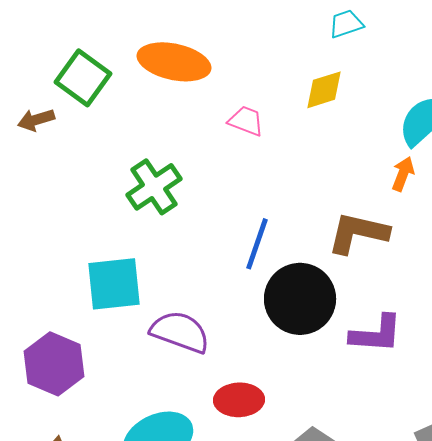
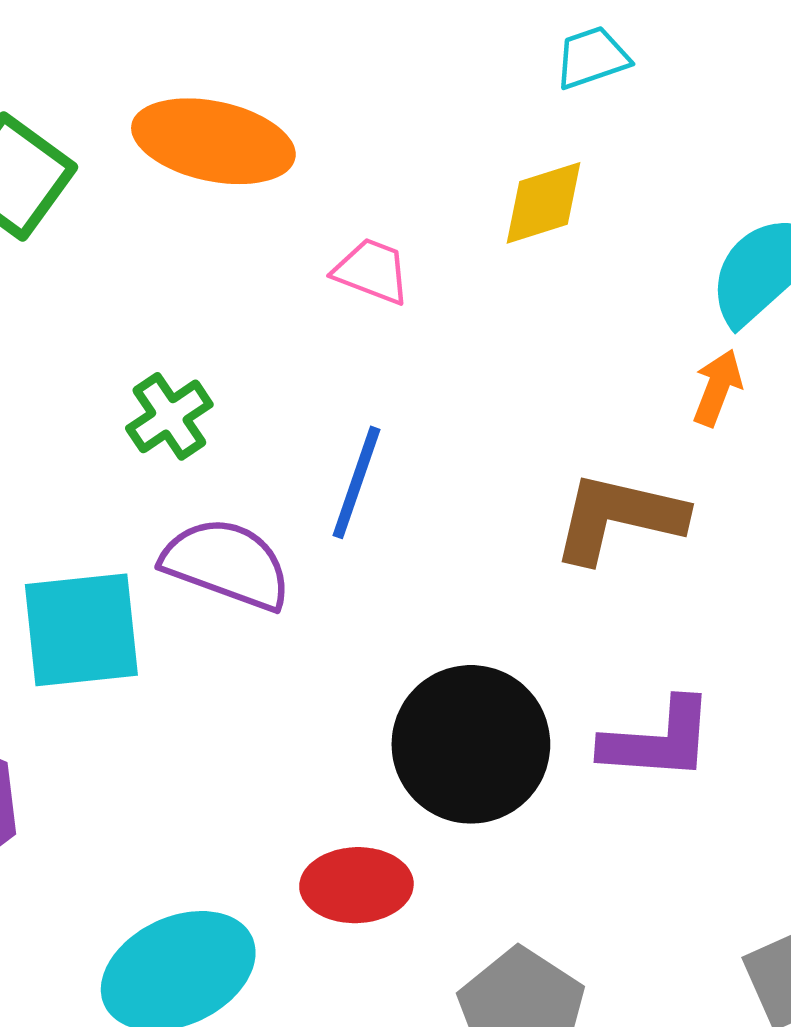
green cross: (154, 187) -> (169, 416), size x0.7
blue line: (257, 244) -> (356, 482), moved
black circle: (300, 299) -> (471, 744), moved
purple semicircle: (180, 332) -> (227, 564), moved

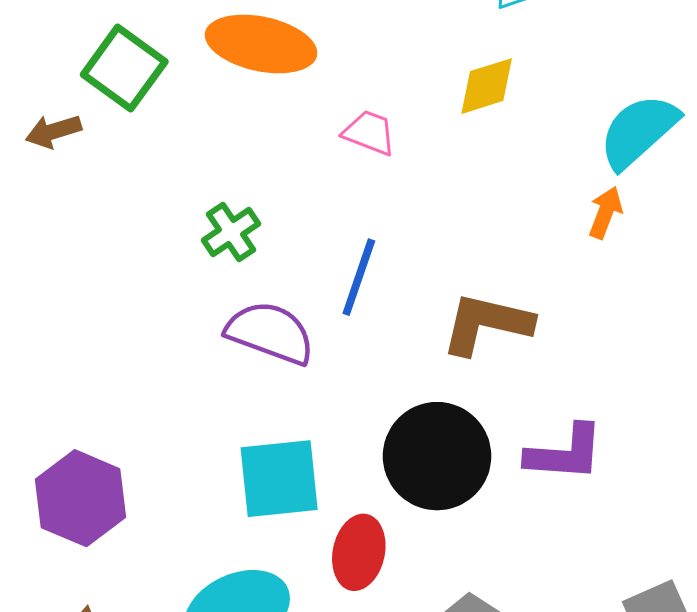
brown L-shape: (618, 518) -> (487, 324), moved
cyan square: (81, 630) -> (279, 479), moved
red ellipse: (356, 885) -> (359, 552), turned -76

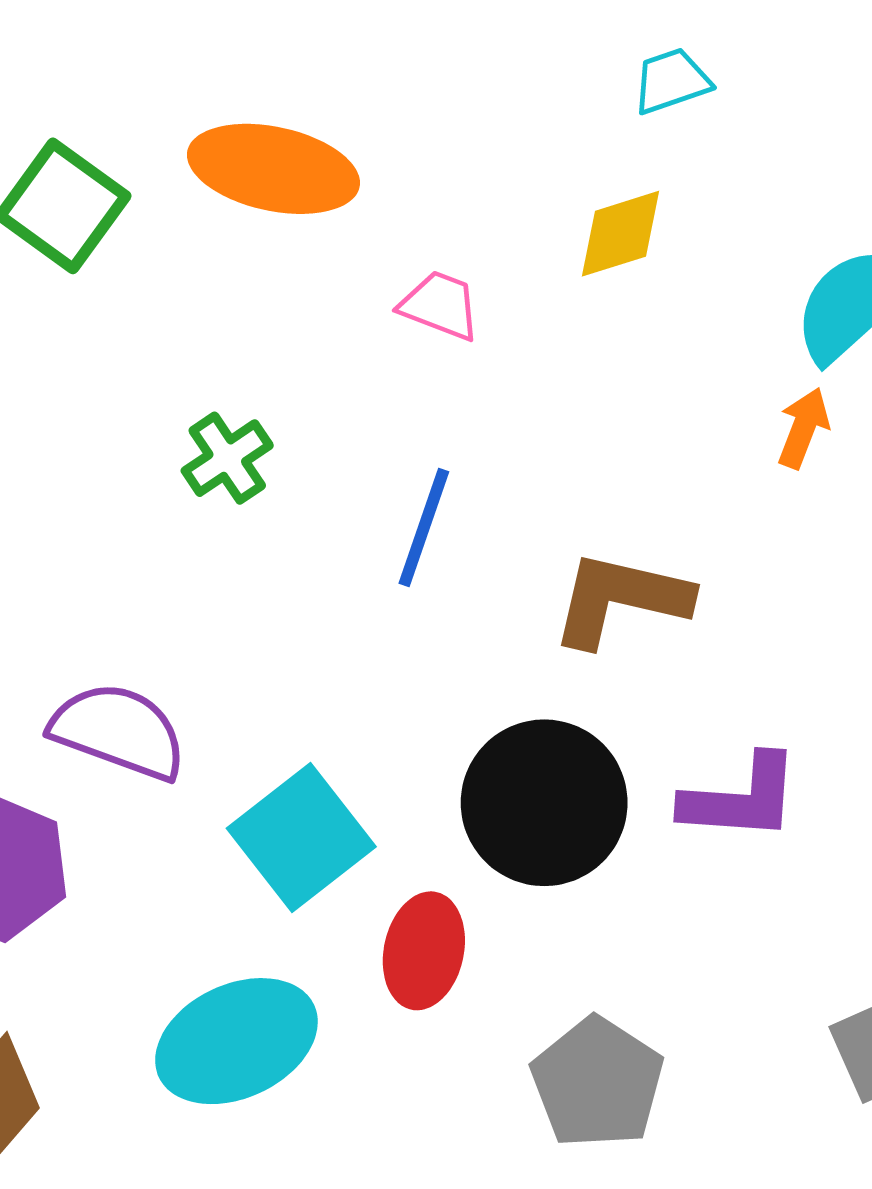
purple semicircle: (270, 333) -> (118, 731), moved
cyan square: (279, 479) -> (301, 837), turned -32

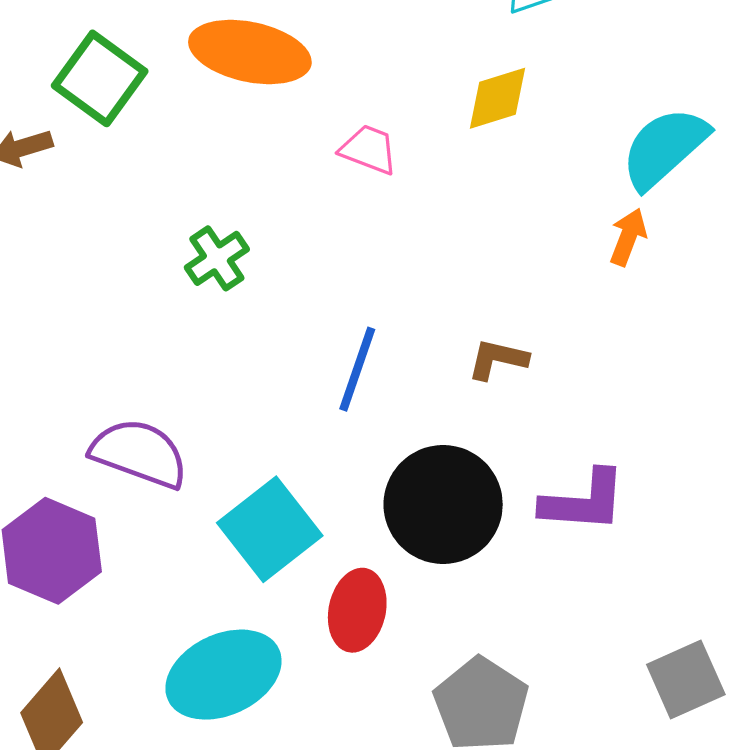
blue line: (424, 527) -> (357, 369), moved
brown L-shape: (621, 599) -> (498, 359), size x0.6

